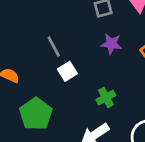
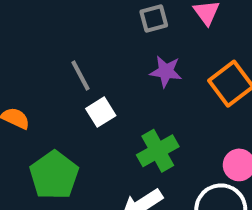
green cross: (106, 97) -> (158, 151), size x1.4

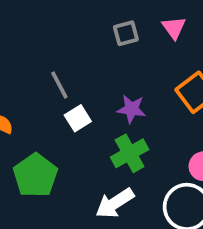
purple star: (166, 71) -> (131, 109), moved

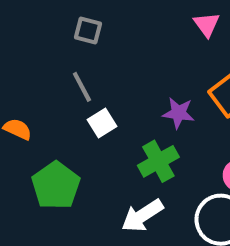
gray square: (126, 33) -> (88, 31), moved, turned 30
purple star: (131, 109) -> (178, 113), moved

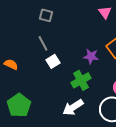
green pentagon: (56, 185) -> (19, 105), moved

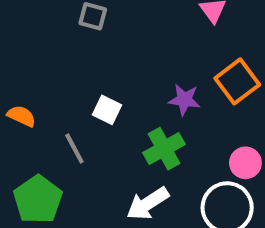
gray line: (43, 43) -> (74, 149), moved
white square: (53, 61) -> (107, 110), turned -32

